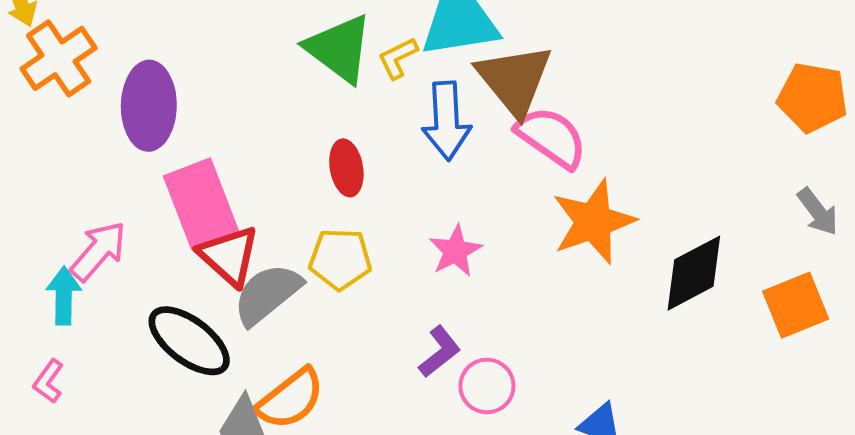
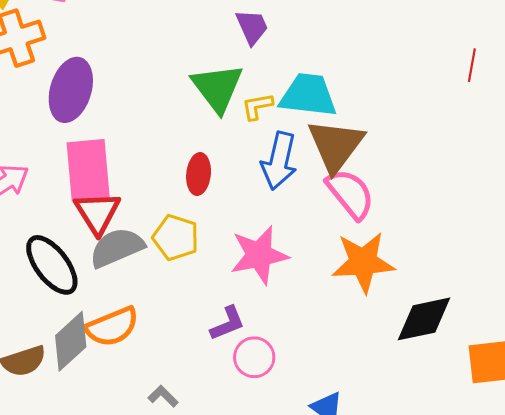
pink star: (455, 251) -> (259, 255), size x1.5

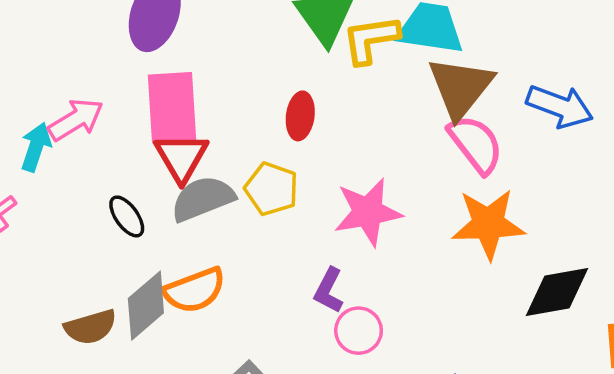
yellow L-shape: (257, 106) -> (371, 39), size x1.6
blue arrow: (279, 161) -> (560, 106), moved, turned -84
black ellipse: (52, 265) -> (127, 216), size x0.6
purple L-shape: (228, 323) -> (329, 290), turned 138

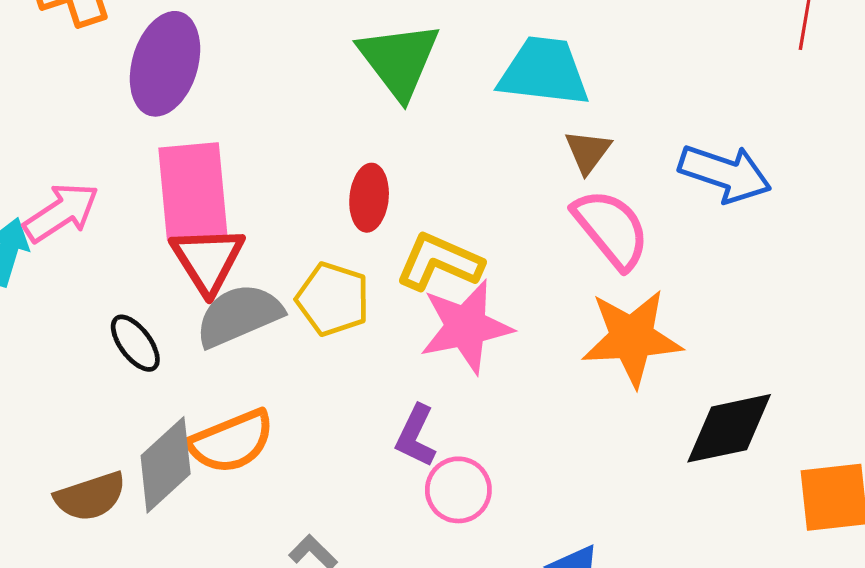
yellow L-shape: (371, 39) -> (439, 262), moved, turned 34
brown triangle: (460, 87) -> (588, 152), size x0.5

